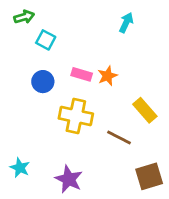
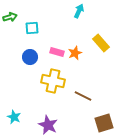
green arrow: (24, 17) -> (10, 17), moved
cyan arrow: (126, 23) -> (79, 11), moved
cyan square: (46, 40) -> (32, 28), turned -32
yellow rectangle: (145, 110) -> (101, 43), moved

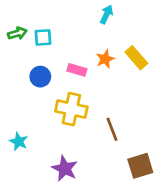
green arrow: (10, 17) -> (17, 33), moved
orange star: (75, 53) -> (105, 59), moved
brown line: (83, 96) -> (112, 129), turned 42
cyan star: (14, 117) -> (19, 141), moved

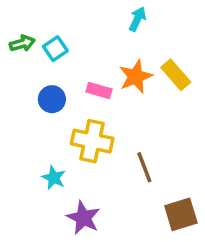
cyan square: (43, 37) -> (55, 49), turned -30
orange star: (105, 59) -> (136, 77), size x1.4
cyan star: (19, 141) -> (54, 178), moved

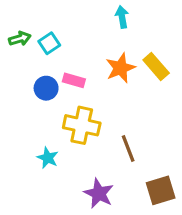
cyan arrow: (137, 19) -> (122, 17), turned -35
pink rectangle: (99, 90) -> (74, 80), moved
purple star: (83, 218) -> (99, 193), moved

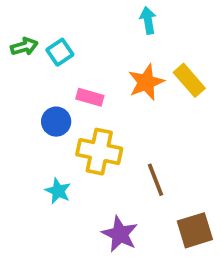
blue circle: (46, 88) -> (56, 122), moved

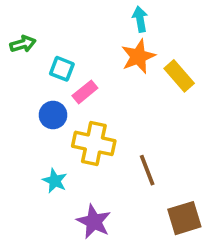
cyan square: (60, 52) -> (62, 69), moved, turned -35
orange star: (146, 82) -> (138, 56), moved
pink rectangle: (90, 97) -> (85, 92), turned -55
purple star: (120, 234) -> (94, 222), moved

